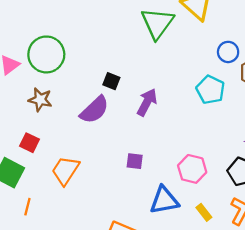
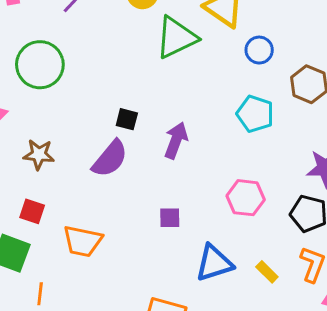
green triangle: (157, 23) -> (176, 37), turned 36
blue circle: (228, 52) -> (259, 50), moved
green circle: (46, 54) -> (40, 65), moved
pink hexagon: (192, 169) -> (246, 198), moved
orange trapezoid: (65, 170) -> (83, 241), turned -104

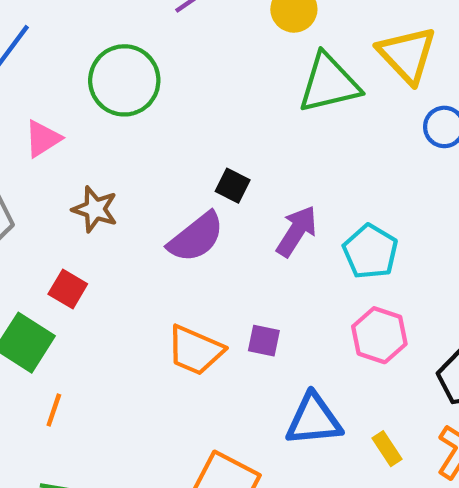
cyan pentagon: (255, 114) -> (370, 252), moved
orange trapezoid: (83, 241) -> (195, 350), moved

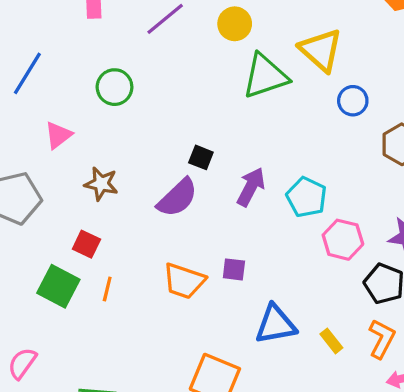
green circle: (124, 80) -> (115, 87), size x0.7
pink hexagon: (379, 335) -> (343, 240), moved
orange line: (54, 410) -> (107, 289), moved

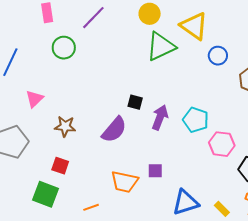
yellow circle: (235, 24) -> (150, 14), moved
green circle: (115, 87) -> (64, 48), moved
black square: (201, 157) -> (135, 102), moved
orange line: (107, 289) -> (91, 207), moved, turned 63

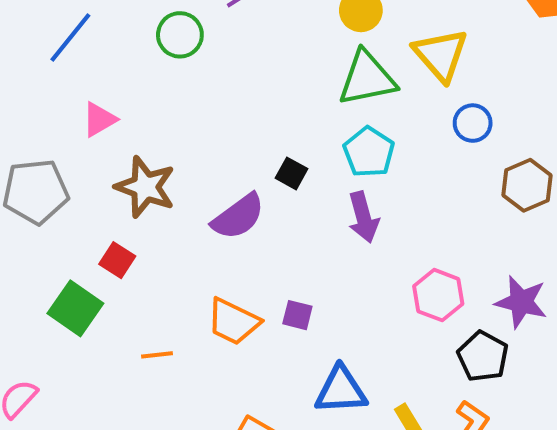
purple arrow: (160, 117) -> (363, 217), moved, turned 130
cyan pentagon: (196, 120) -> (369, 152), moved
brown star: (65, 126) -> (145, 187), size x1.4

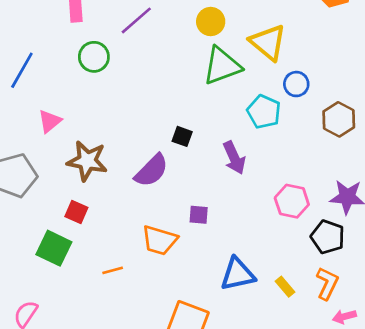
cyan pentagon: (369, 152) -> (264, 112), moved
purple square: (297, 315) -> (199, 215), moved

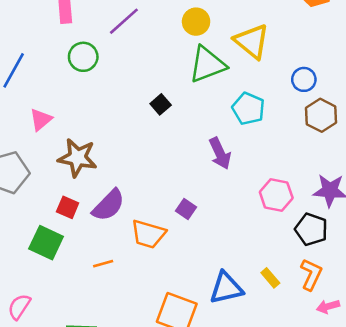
blue circle: (296, 84) -> (304, 79), moved
black square: (182, 136) -> (161, 104), moved, turned 30
purple semicircle: (152, 171) -> (109, 205), moved
purple square: (199, 215) -> (186, 209), turned 30
blue triangle: (238, 274) -> (226, 288), moved

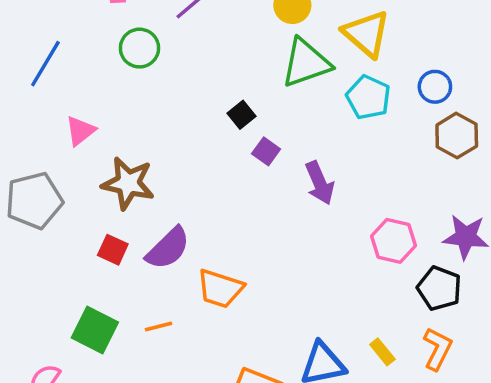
cyan pentagon: (248, 109) -> (368, 97), moved
purple square: (186, 209) -> (266, 151), moved
green square: (46, 243) -> (95, 330), moved

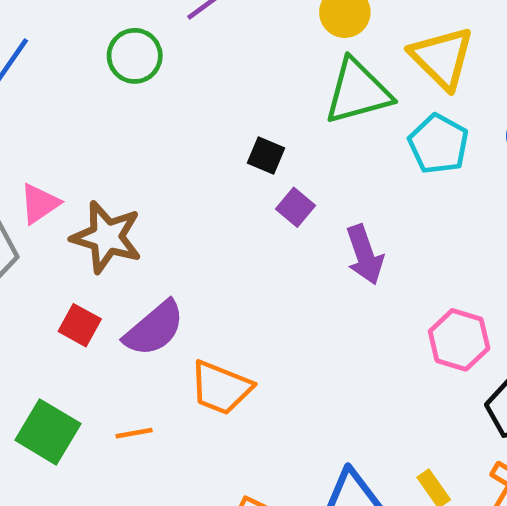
black square: (242, 115) -> (266, 156), turned -32
pink triangle: (80, 131) -> (39, 204), moved

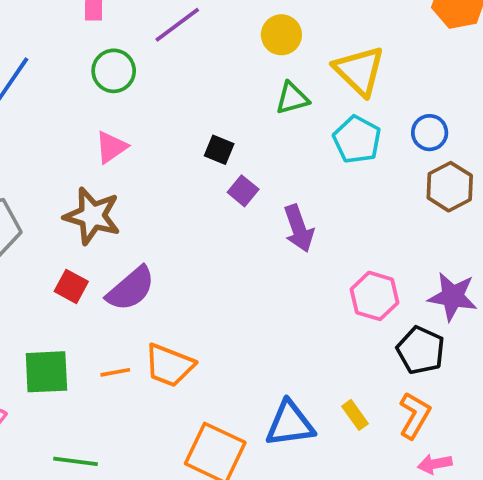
green triangle: (358, 92) -> (292, 98), size x0.6
pink triangle: (39, 204) -> (111, 147), moved
orange trapezoid: (221, 388) -> (169, 365), moved
green square: (48, 432) -> (46, 372), turned -33

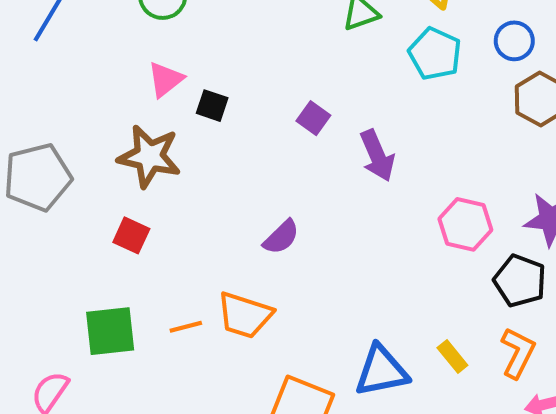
black square: (219, 150) -> (212, 106), moved
purple semicircle: (131, 289) -> (281, 237), moved, size x0.7

